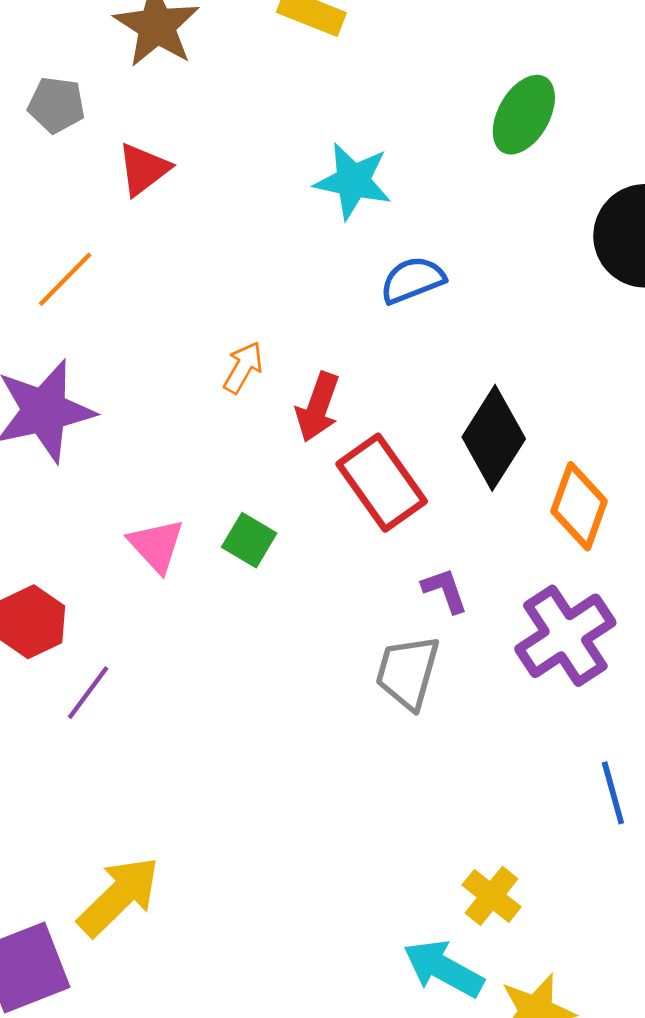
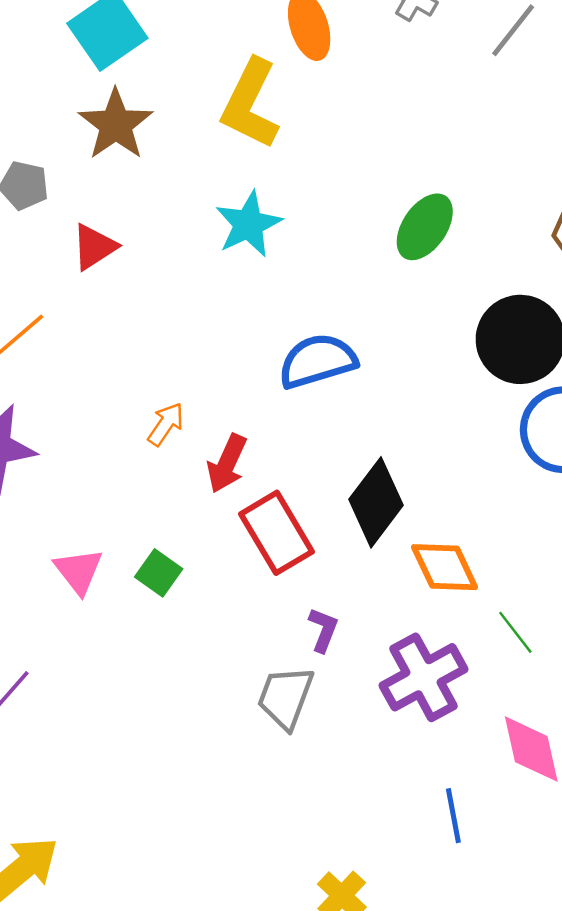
cyan star: (353, 181) -> (248, 224), moved, turned 30
blue semicircle: (413, 280) -> (317, 361), size x1.4
orange diamond: (579, 506) -> (445, 567), turned -50
purple L-shape: (445, 590) -> (323, 630), turned 36

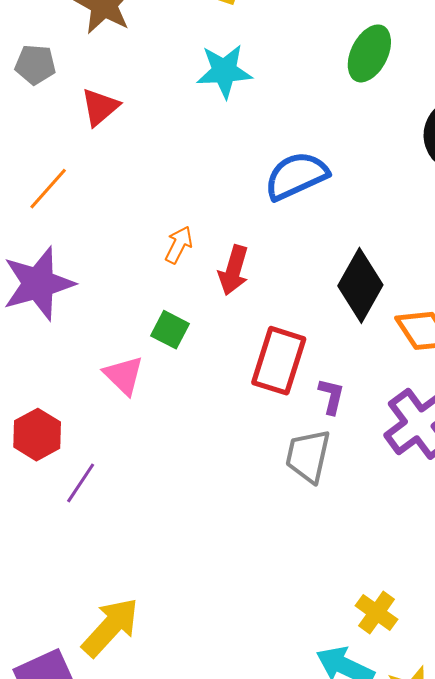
cyan star: (248, 224) -> (224, 71), turned 30
red rectangle: (277, 533) -> (279, 361), moved, turned 56
green square: (159, 573) -> (170, 330), moved

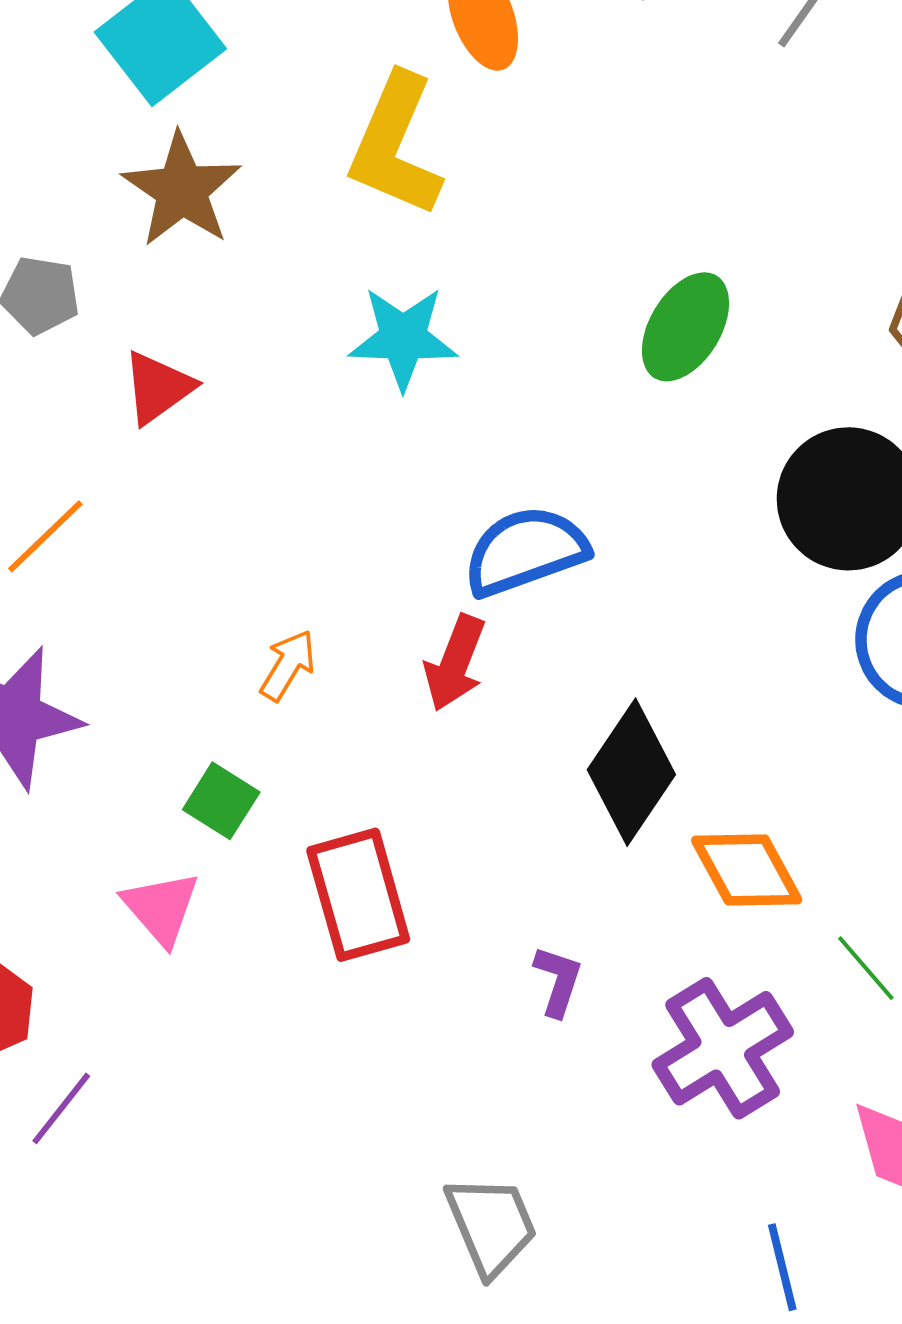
red arrow: (233, 270) -> (455, 663), moved
green square: (170, 330) -> (221, 801), moved
red rectangle: (279, 361) -> (358, 895), moved, turned -38
gray trapezoid: (308, 456) -> (491, 1225), moved, turned 140

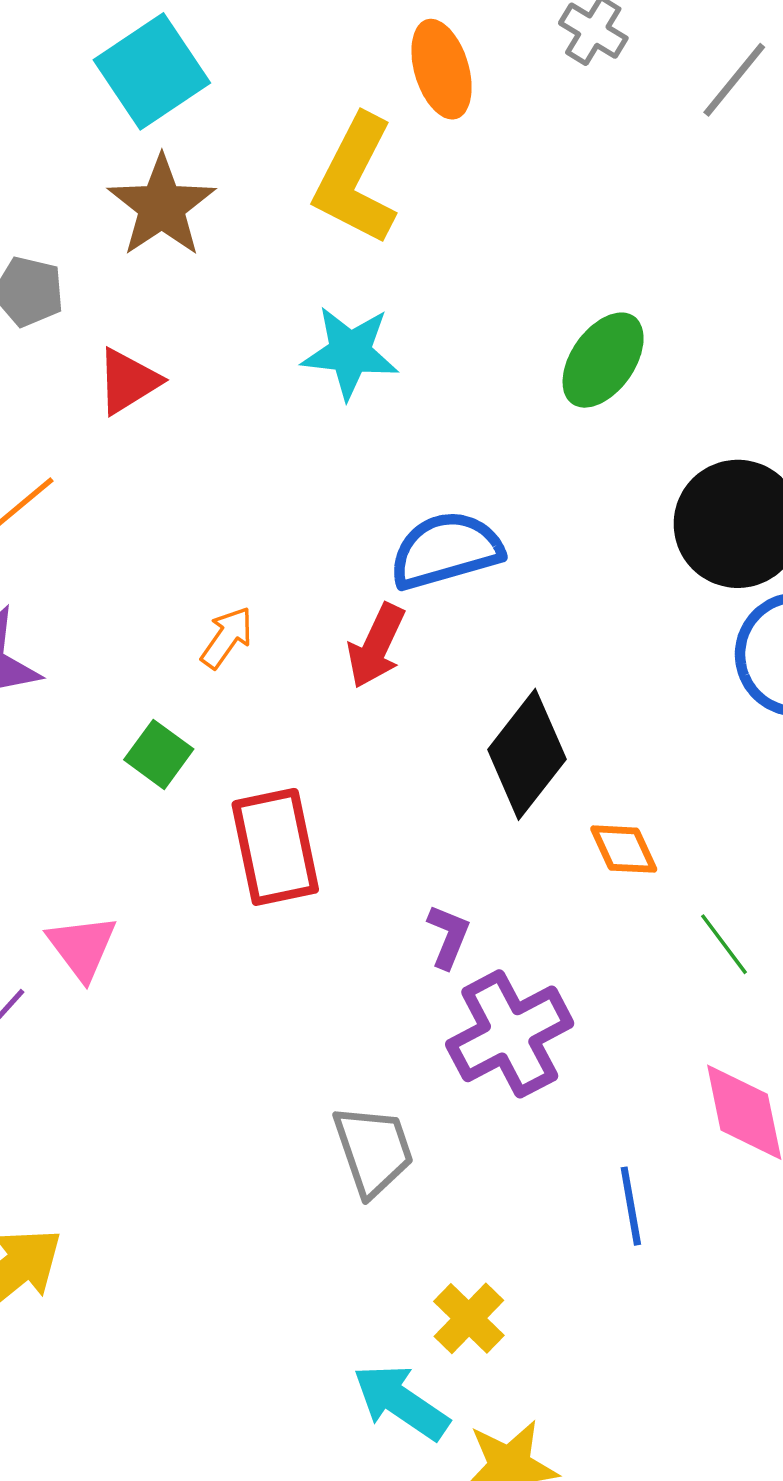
orange diamond: (747, 870) -> (624, 849), size x0.7
pink triangle: (161, 908) -> (82, 947), moved
purple cross: (723, 1048) -> (510, 1034), moved

